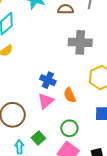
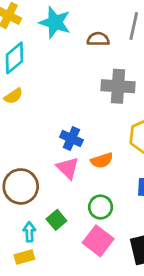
orange semicircle: (70, 95) -> (102, 161), turned -84
pink triangle: (46, 101) -> (68, 168), turned -36

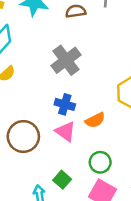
gray cross: (118, 86) -> (66, 60), moved, turned -32
brown circle: (21, 186) -> (23, 136), moved

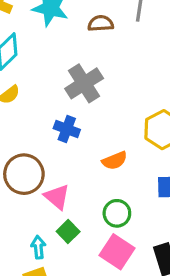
blue cross: (65, 104) -> (67, 129), moved
pink triangle: (65, 131) -> (57, 197), moved

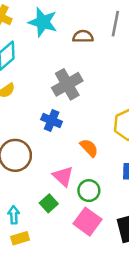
orange semicircle: (115, 161) -> (89, 148), turned -114
pink triangle: (57, 197) -> (63, 176), moved
cyan arrow: (38, 247) -> (14, 215), moved

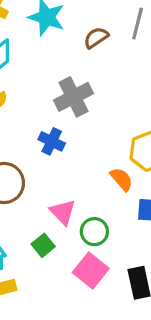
brown semicircle: (83, 36) -> (96, 38), turned -36
orange semicircle: (89, 148) -> (121, 179), moved

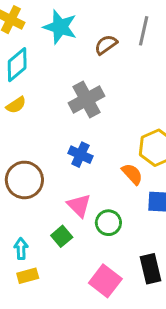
blue cross: (52, 141) -> (80, 155), moved
pink square: (91, 271) -> (105, 281), moved

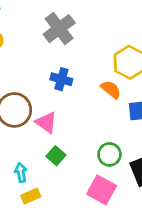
pink triangle: (79, 205) -> (46, 122), moved
green circle: (108, 223) -> (109, 154), moved

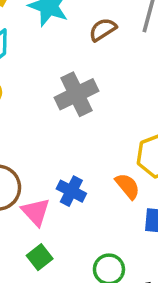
blue cross: (61, 79) -> (71, 191), moved

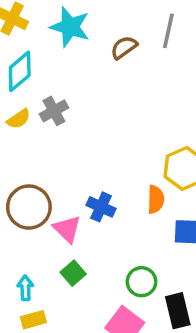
gray cross: (77, 94) -> (54, 111), moved, size x0.7
orange semicircle: (128, 186) -> (156, 199), turned 44

